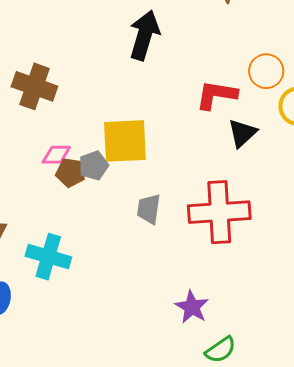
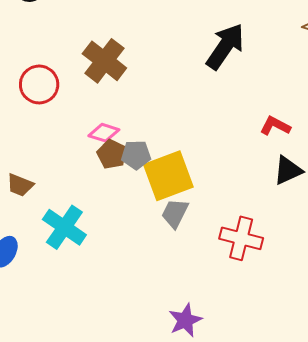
red L-shape: (216, 95) -> (275, 126), size x0.7
yellow square: (125, 141) -> (168, 176), moved, turned -36
red cross: (219, 212) -> (241, 238), size x0.7

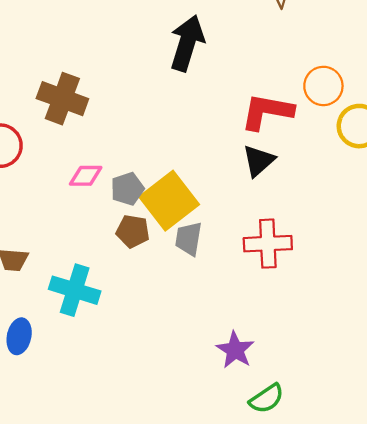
red L-shape: (275, 126) -> (267, 112), size x1.6
brown pentagon: (112, 154) -> (133, 231), moved
black triangle: (288, 170) -> (259, 161), moved

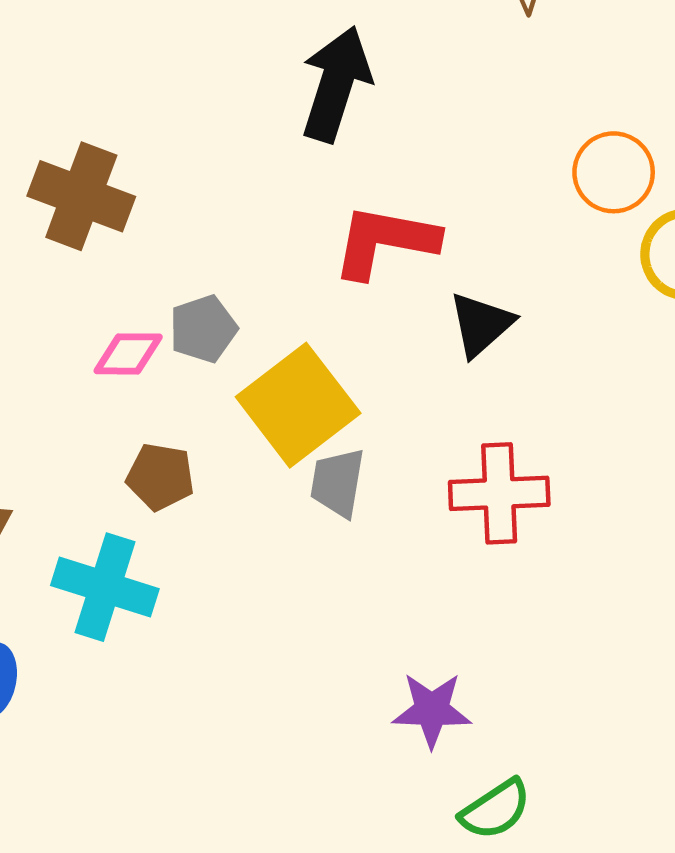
red L-shape: (267, 112) -> (385, 241), moved
gray pentagon: (127, 189) -> (203, 329), moved
brown pentagon: (133, 231) -> (160, 477), moved
purple star: (235, 350) -> (432, 710), turned -30

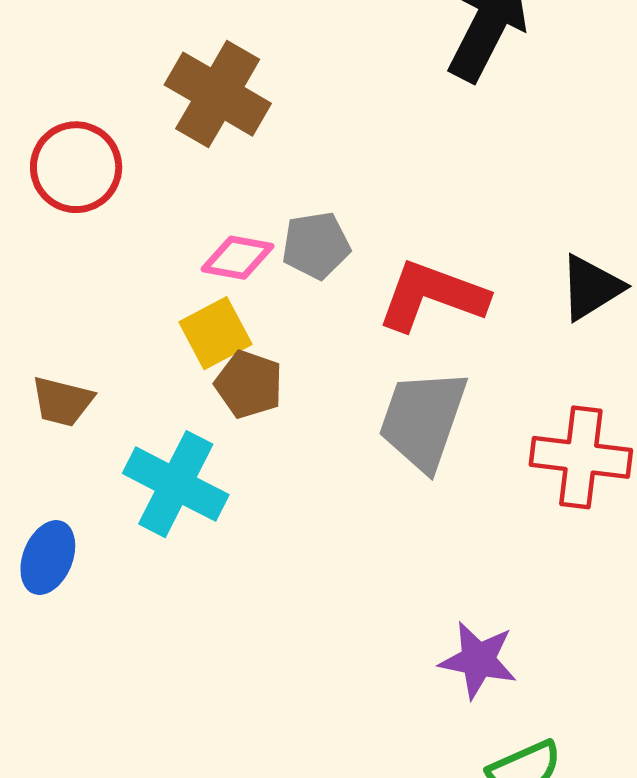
red L-shape: (385, 241) -> (432, 296), moved
yellow square: (298, 405) -> (215, 333), moved, size x0.6
gray trapezoid: (338, 483) -> (423, 420), size x1.5

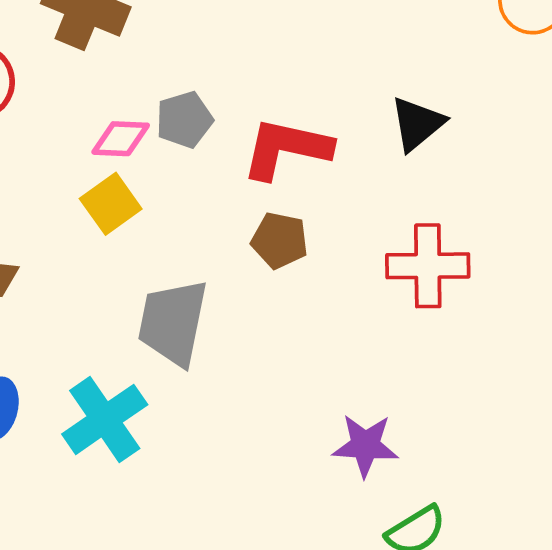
brown pentagon: (249, 384) -> (280, 240), moved
gray trapezoid: (423, 420) -> (173, 322), moved
cyan cross: (176, 484) -> (105, 419), moved, turned 36

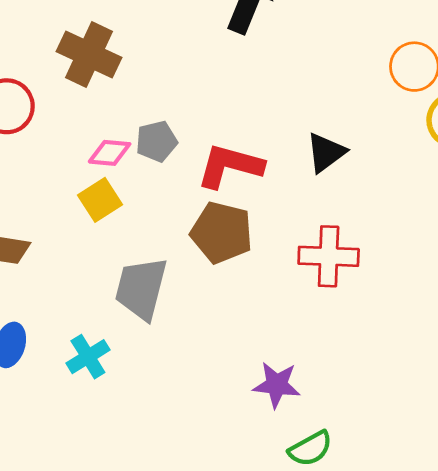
brown pentagon: (280, 240) -> (222, 233), size x1.5
cyan cross: (105, 419) -> (88, 357), size x0.7

